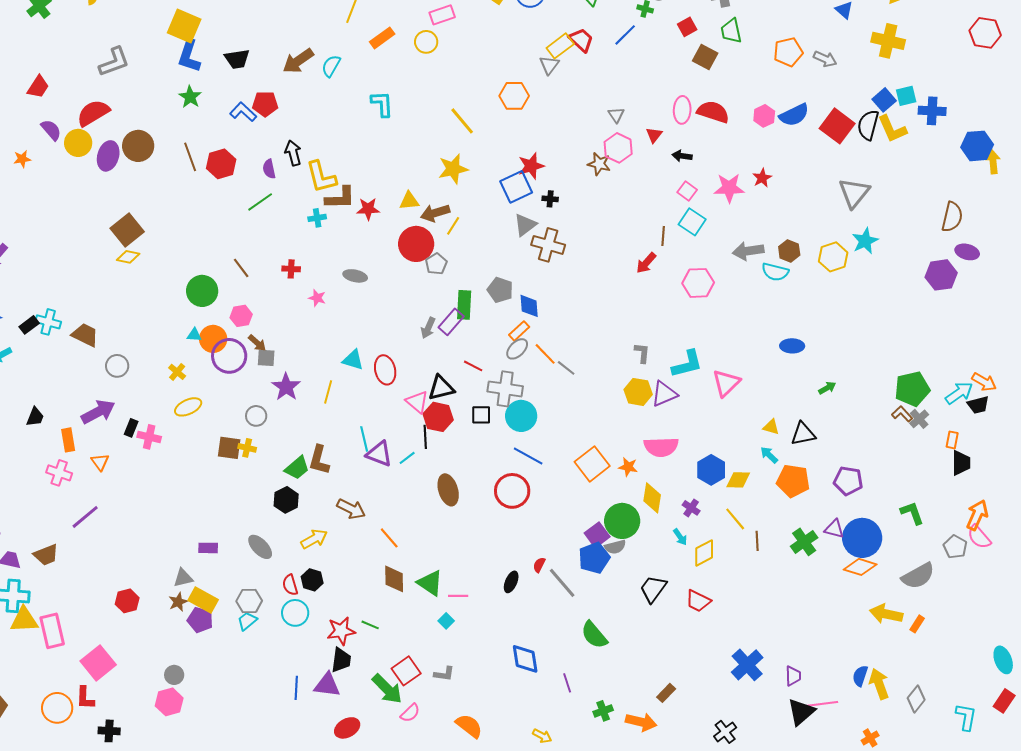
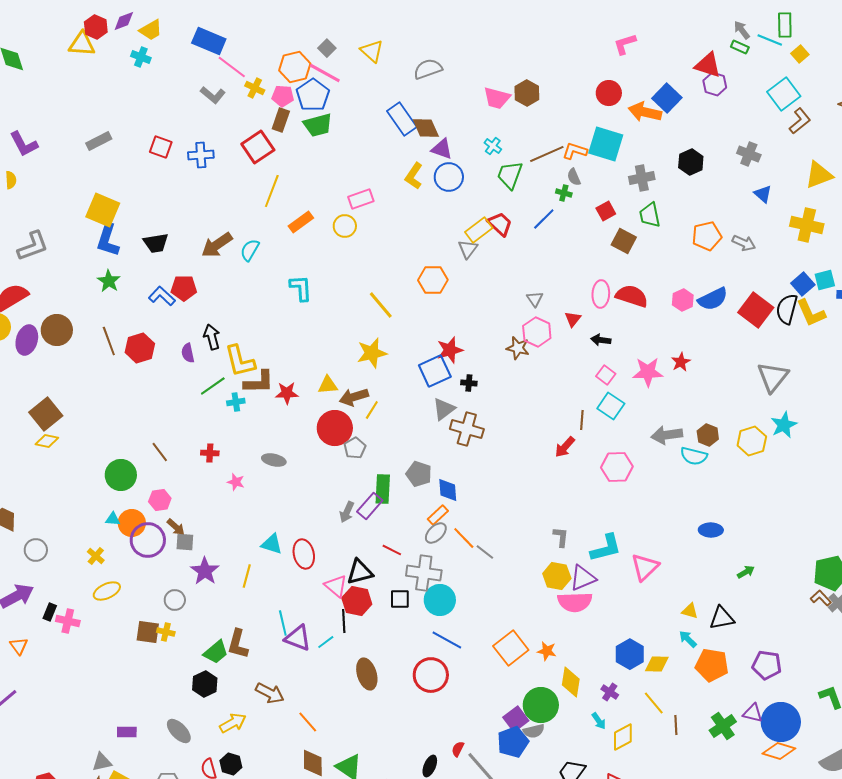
green line: (260, 202) -> (213, 386), moved
pink semicircle: (661, 447) -> (575, 602), moved

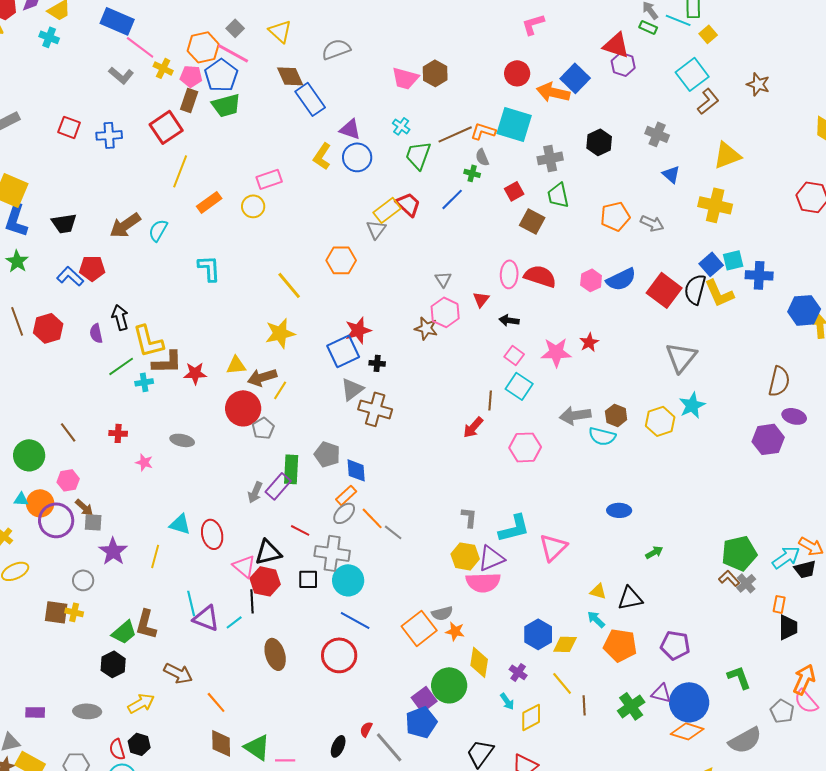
brown diamond: (426, 128) -> (290, 76), moved
gray ellipse: (179, 731) -> (87, 711), turned -44
gray semicircle: (534, 731) -> (442, 613), moved

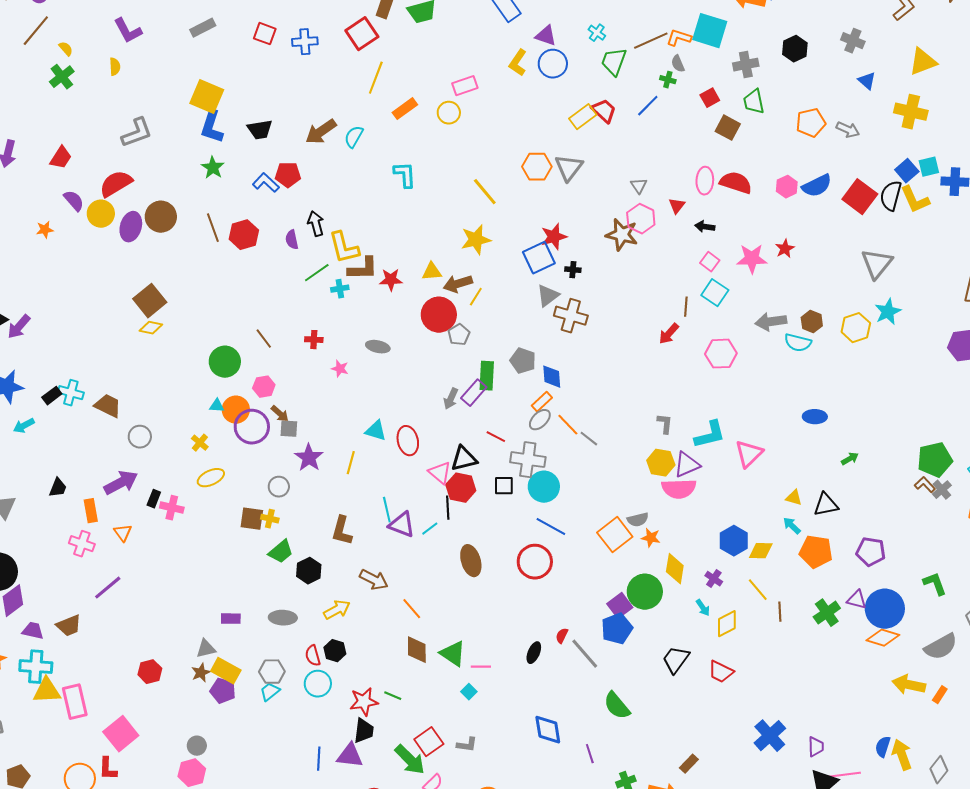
gray triangle: (376, 229) -> (569, 168), moved, size x1.4
brown star: (426, 328) -> (622, 235), size x1.4
green trapezoid: (124, 632) -> (281, 552), moved

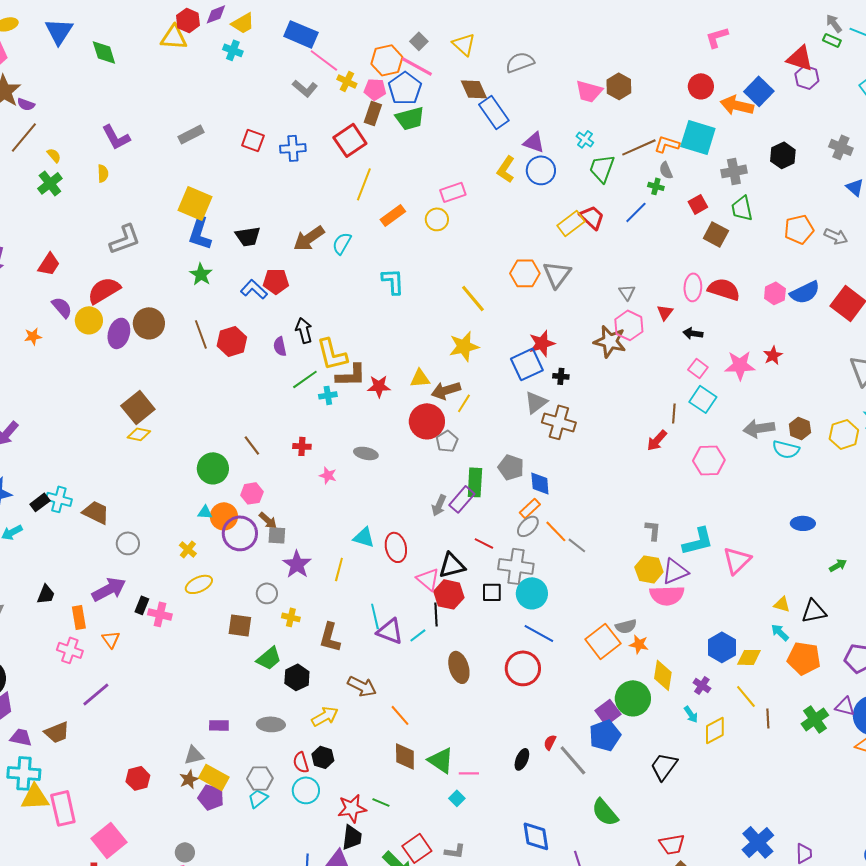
yellow cross: (270, 519) -> (291, 617), moved
red trapezoid: (721, 672) -> (672, 844), moved, turned -36

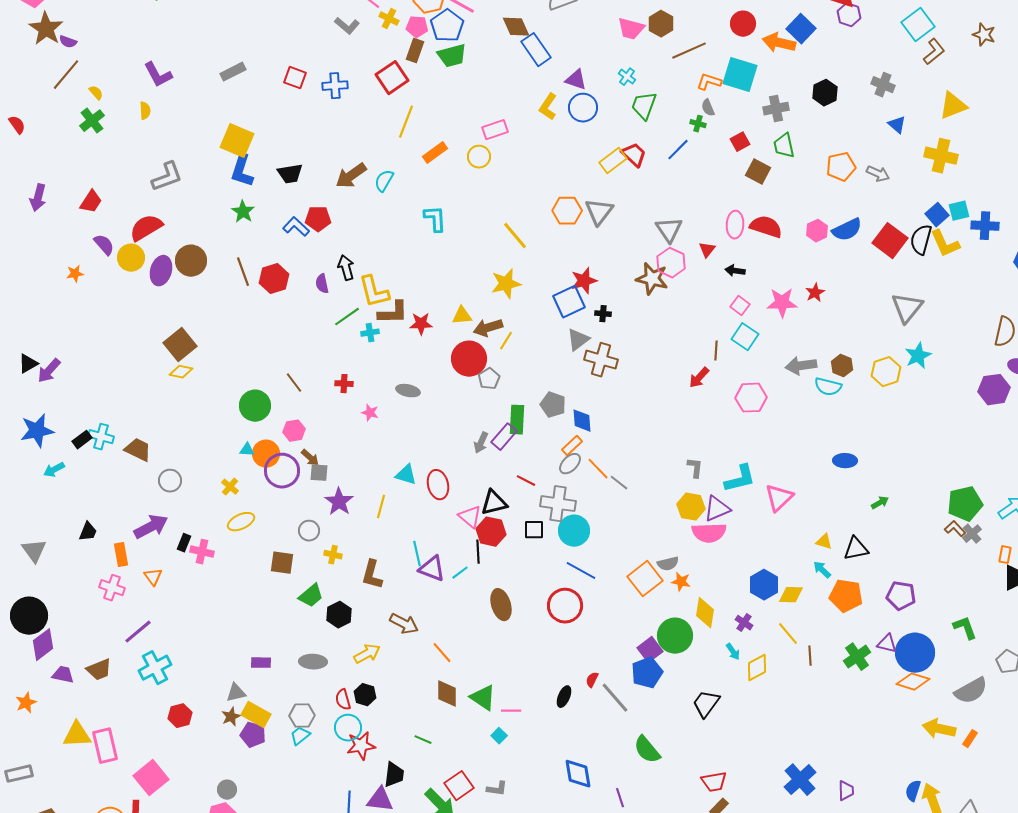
brown line: (639, 147) -> (689, 51), moved
gray triangle: (627, 292) -> (669, 230), size x1.6
cyan cross: (24, 773) -> (155, 668), moved, turned -32
red star: (352, 808) -> (361, 746), moved

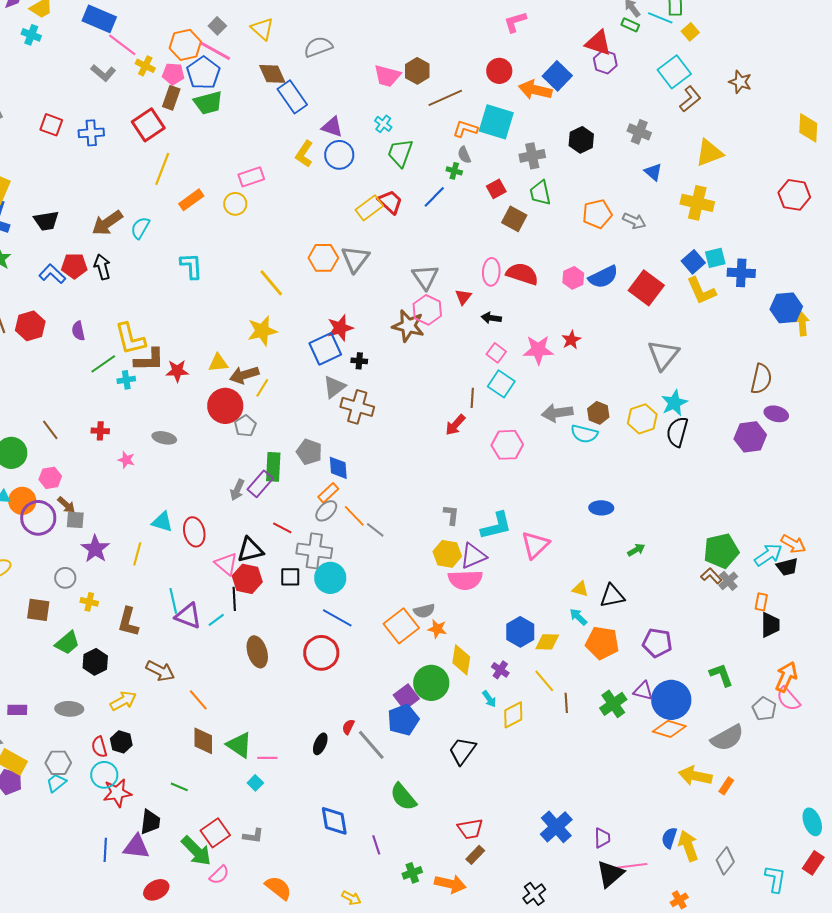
black semicircle: (921, 240) -> (677, 432), moved
black arrow: (346, 268) -> (102, 267), moved

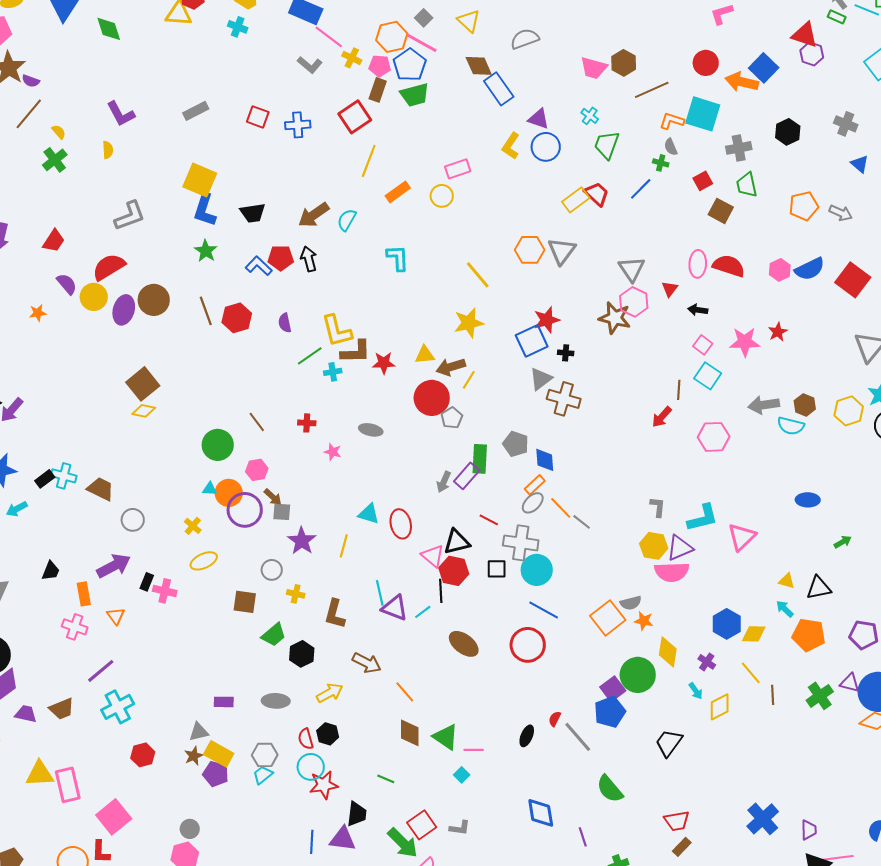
brown ellipse: (257, 652) -> (464, 644), turned -36

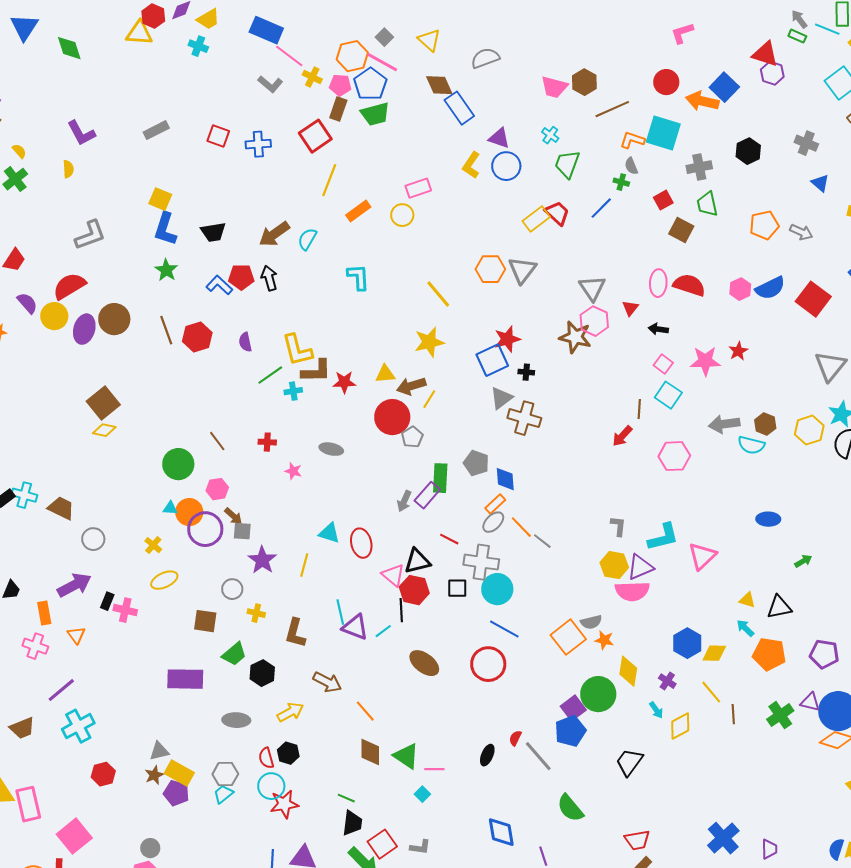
yellow square: (200, 180) -> (160, 199), size x0.7
purple rectangle: (224, 702) -> (185, 679), moved, size x1.8
black trapezoid: (357, 814) -> (352, 823), moved

